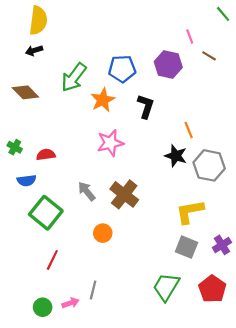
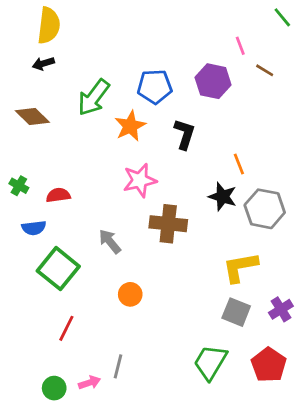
brown cross: (124, 194) -> (168, 224), moved, turned -32

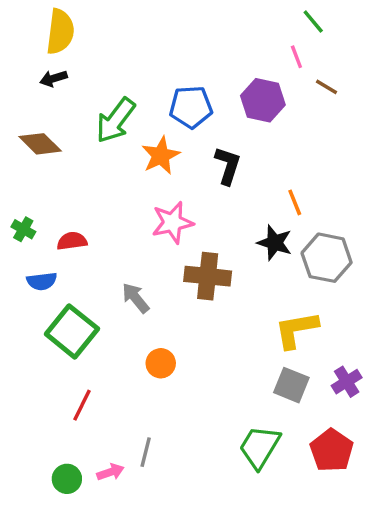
green line: (282, 17) -> (313, 22), moved

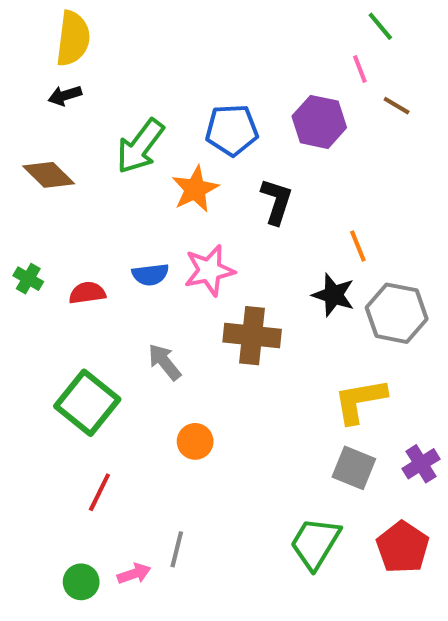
blue semicircle: (42, 281) -> (150, 275), moved

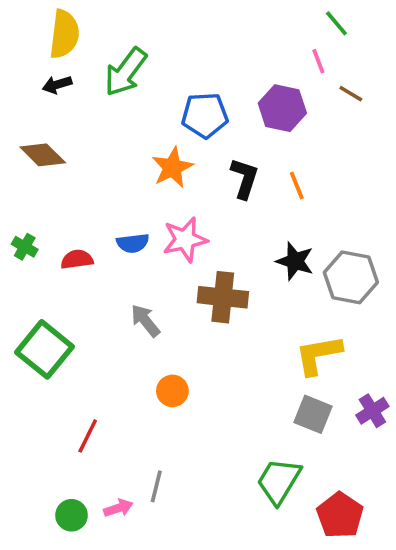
green arrow: (140, 146) -> (126, 72), moved
orange line: (358, 246) -> (297, 185), moved
green square: (87, 403) -> (44, 349), moved
red pentagon: (403, 547) -> (340, 515), moved

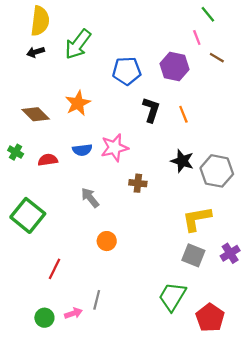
brown diamond: (43, 155) -> (36, 114), moved
orange star: (172, 167) -> (78, 103), moved
brown cross: (223, 297) -> (138, 183), size x0.6

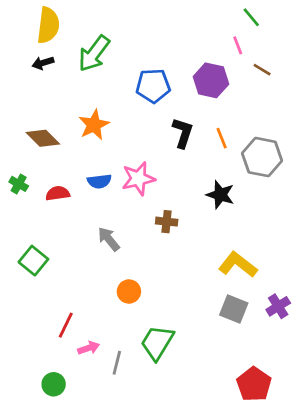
gray hexagon: (217, 171) -> (262, 157), moved
green square: (28, 215) -> (33, 261), size x0.7
yellow L-shape: (197, 219) -> (238, 265), turned 48
green trapezoid: (172, 297) -> (157, 343), moved
pink arrow: (73, 313) -> (89, 348), moved

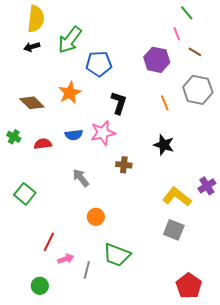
blue pentagon: (153, 86) -> (99, 64), moved
black L-shape: (183, 133) -> (119, 103), moved
gray hexagon: (262, 157) -> (198, 90), moved
purple cross: (278, 306) -> (207, 186), moved
green trapezoid: (157, 343) -> (117, 255), turned -100

